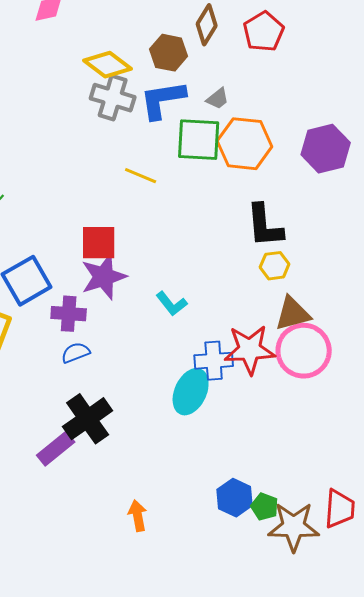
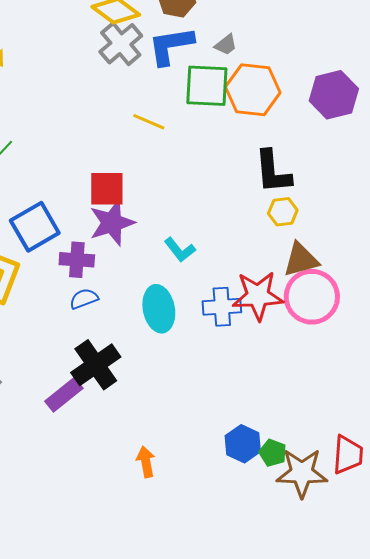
gray cross: (113, 98) -> (121, 44), turned 33
cyan ellipse: (191, 392) -> (159, 309), moved, turned -36

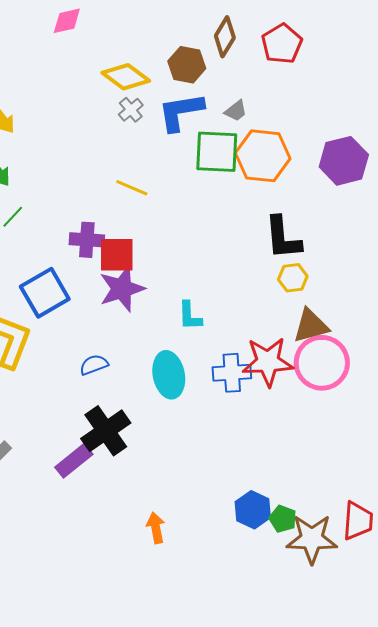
gray cross: (121, 44) -> (131, 110), size x0.6
yellow line: (149, 122) -> (132, 188), moved
cyan L-shape: (180, 250) -> (190, 316), turned 36
purple cross: (77, 260) -> (87, 240), moved

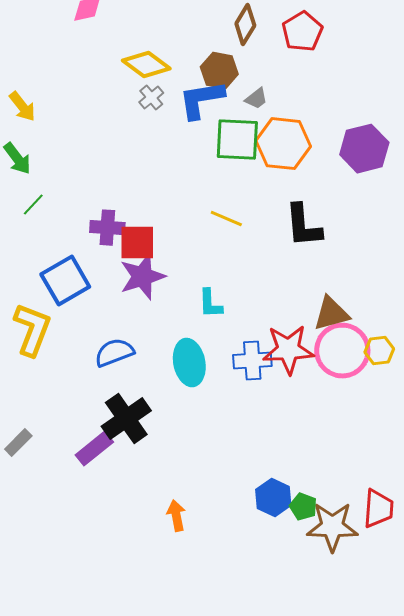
brown hexagon: (187, 65) -> (219, 71), moved
yellow line: (132, 188) -> (226, 219), moved
yellow hexagon: (293, 278) -> (379, 351), moved
blue semicircle: (94, 365) -> (114, 353), size x1.4

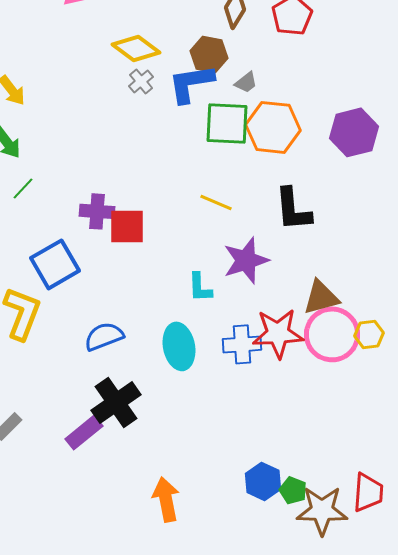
purple star: (142, 277) -> (246, 260), moved
orange arrow: (176, 516) -> (166, 499), size x1.4

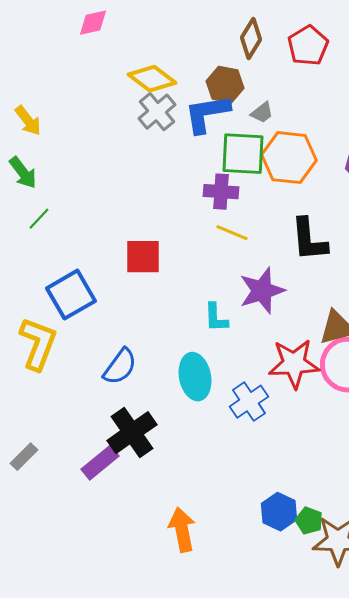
gray cross: (141, 81) -> (157, 112), size x1.5
purple cross: (97, 211) -> (221, 192), moved
blue semicircle: (104, 336) -> (120, 367), turned 147
blue cross: (242, 344) -> (249, 402), moved, turned -30

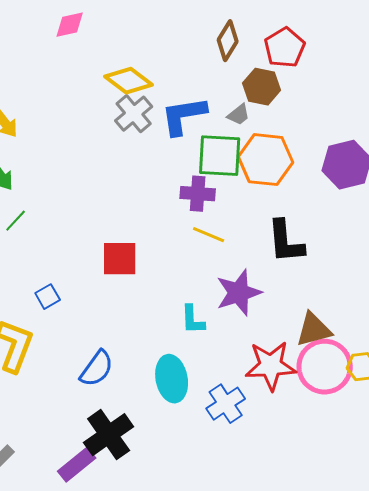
brown hexagon: (225, 85) -> (262, 87), moved
blue square: (71, 295) -> (48, 297), size x0.5

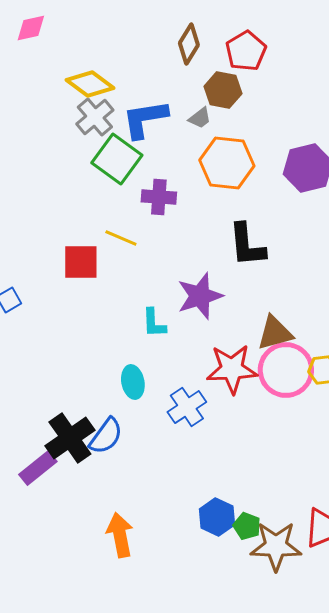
green square: (220, 156) -> (117, 159), moved, turned 33
yellow line: (209, 235) -> (121, 238), moved
blue semicircle: (97, 369) -> (106, 436), moved
cyan ellipse: (172, 379) -> (133, 382), size x0.7

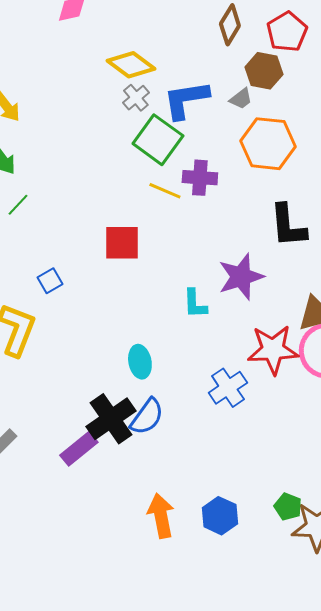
gray cross: (95, 117) -> (136, 98), size x0.7
yellow line: (121, 238) -> (165, 191), moved
cyan ellipse: (133, 382) -> (140, 362), moved
blue hexagon: (217, 517) -> (220, 516), moved

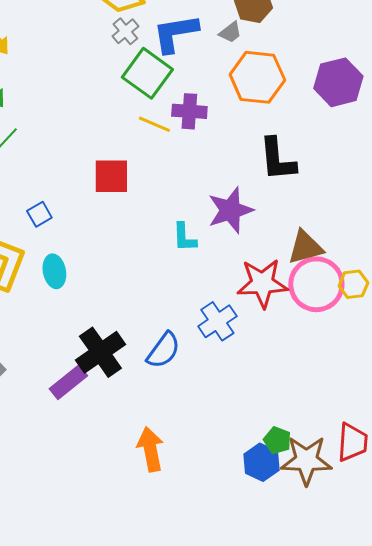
cyan ellipse: (140, 362) -> (54, 271), moved
blue semicircle: (147, 417) -> (163, 350), moved
blue hexagon: (220, 516) -> (261, 462), moved

